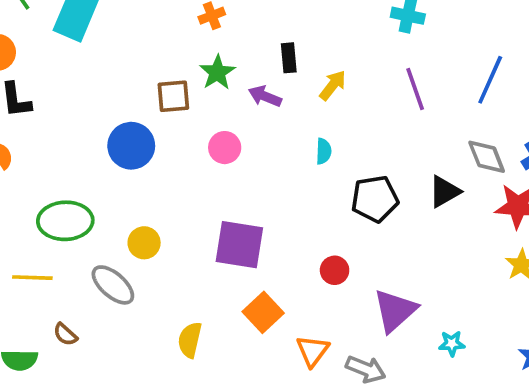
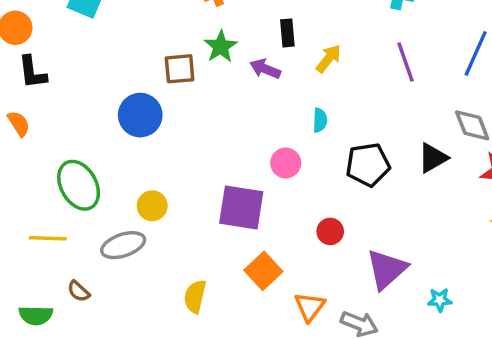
pink circle: (225, 148) -> (286, 163), moved
green ellipse: (65, 221) -> (79, 185), turned 63
gray ellipse: (113, 285) -> (123, 245), turned -60

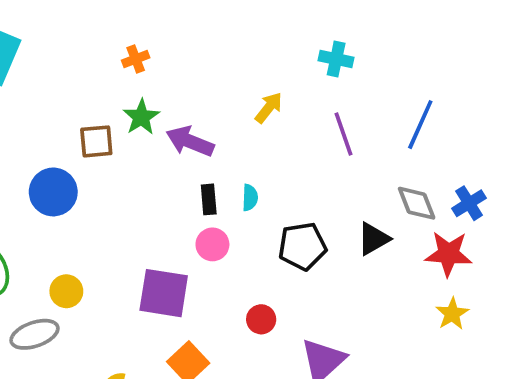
black rectangle: (287, 33) -> (209, 199), moved
yellow arrow: (328, 59) -> (269, 108), moved
purple arrow: (265, 69) -> (190, 141), size x1.4

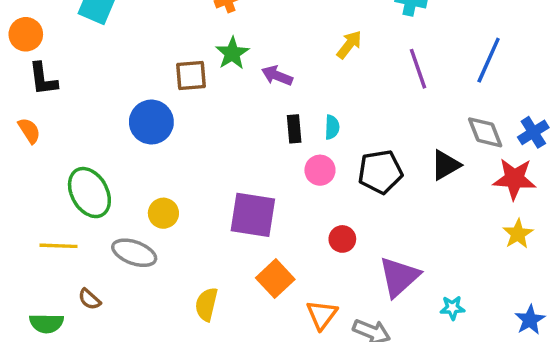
purple arrow: (190, 141) -> (277, 76), size x0.7
pink circle: (212, 244) -> (320, 170), moved
gray ellipse: (35, 334) -> (134, 253), turned 39

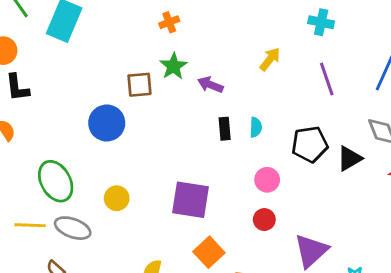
pink circle: (320, 170) -> (267, 180), moved
black pentagon: (380, 172) -> (310, 144), moved
gray ellipse: (134, 253) -> (73, 228), moved

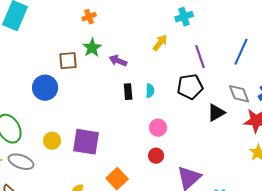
cyan cross: (321, 22) -> (184, 17), moved, turned -30
black pentagon: (310, 144) -> (190, 87), moved
purple square: (190, 200) -> (86, 142), moved

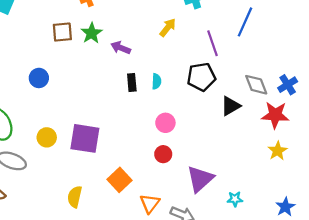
blue line: (241, 52) -> (245, 22), moved
brown square: (68, 61) -> (62, 32), moved
blue circle: (45, 88) -> (39, 78), size x0.7

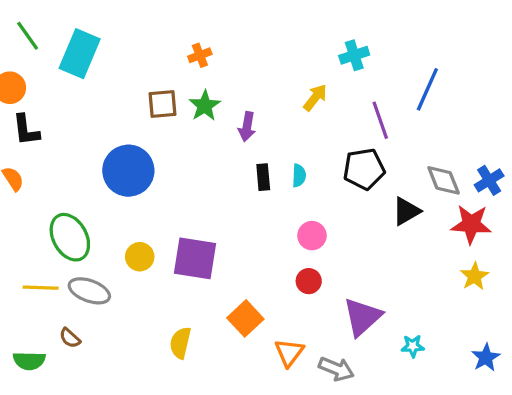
purple arrow: (121, 48) -> (247, 127), turned -102
blue circle: (39, 78) -> (128, 171), size x1.8

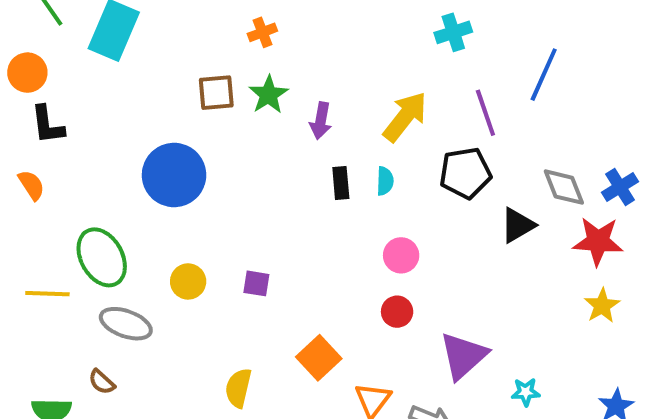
yellow arrow: (315, 97) -> (405, 117), moved, size x1.5
purple square: (195, 258) -> (256, 283), size x0.5
yellow line: (41, 288) -> (47, 294), moved

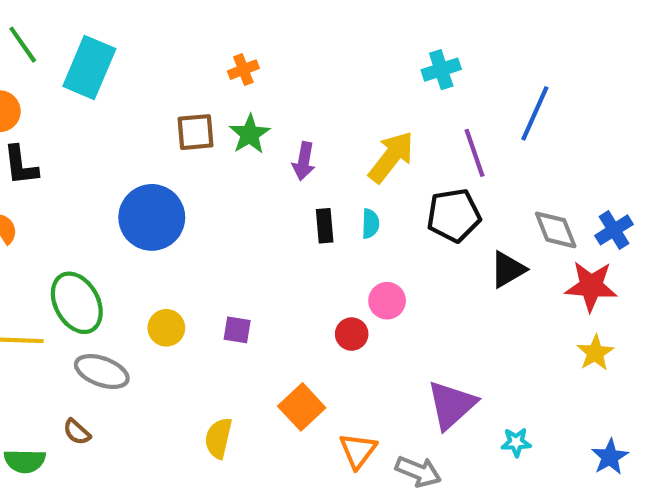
red circle: (397, 312) -> (352, 334), moved

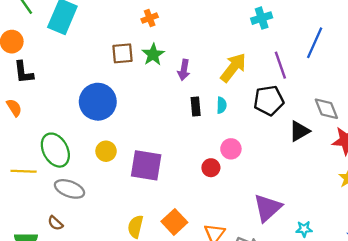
yellow circle: (166, 328) -> (106, 151), moved
purple square: (237, 330) -> (146, 165), size x2.0
orange square: (302, 407) -> (174, 222), moved

